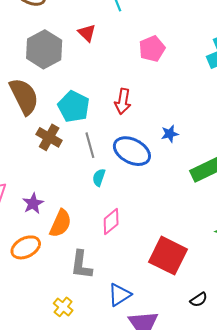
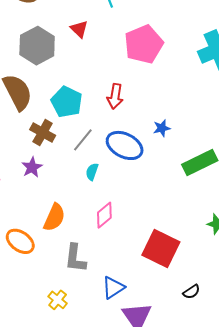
pink pentagon: (152, 49) -> (144, 44), size x1.5
gray line: (90, 145) -> (83, 140), turned 55
purple star: (33, 203) -> (32, 167), moved
orange ellipse: (26, 247) -> (20, 241), turned 64

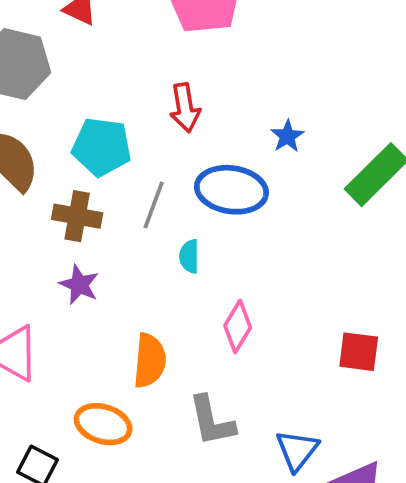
red square: (161, 248) -> (359, 352), size x0.6

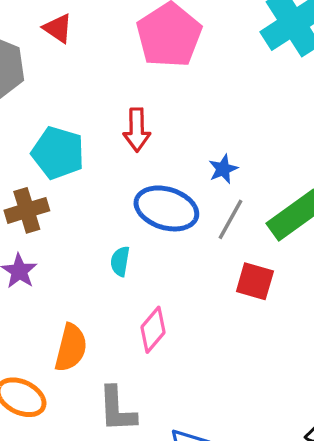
gray line: (154, 205) -> (230, 219), moved
brown cross: (77, 216) -> (27, 210), turned -36
red square: (359, 352) -> (255, 281), moved

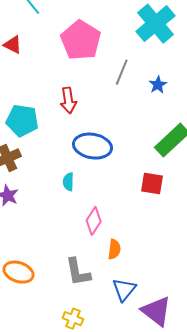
blue star: (223, 169) -> (158, 85), moved
gray line: (230, 219) -> (122, 72), moved
orange semicircle: (71, 348) -> (114, 249), moved, size x0.7

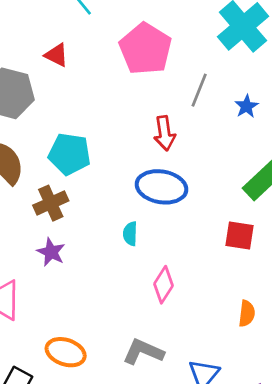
red arrow: (68, 100) -> (165, 133), moved
orange semicircle: (114, 249) -> (247, 313), moved
gray L-shape: (78, 272) -> (143, 352), turned 124

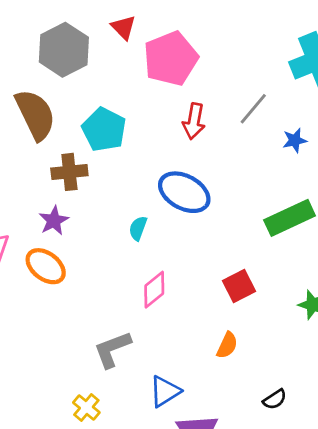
pink pentagon: (145, 49) -> (171, 59), moved
red arrow: (165, 133) -> (194, 121), moved
red square: (239, 235) -> (239, 286), moved, turned 36
orange ellipse: (66, 352) -> (46, 266), moved
gray L-shape: (143, 352) -> (112, 349), turned -63

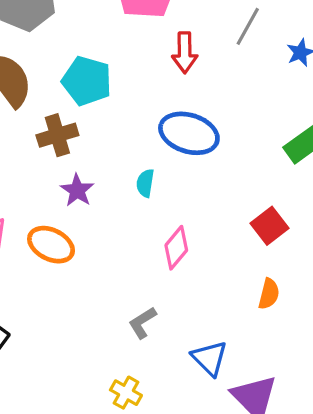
purple star: (54, 221) -> (77, 190), moved
gray L-shape: (112, 349) -> (142, 323), size x0.7
blue triangle: (165, 391) -> (210, 358), turned -32

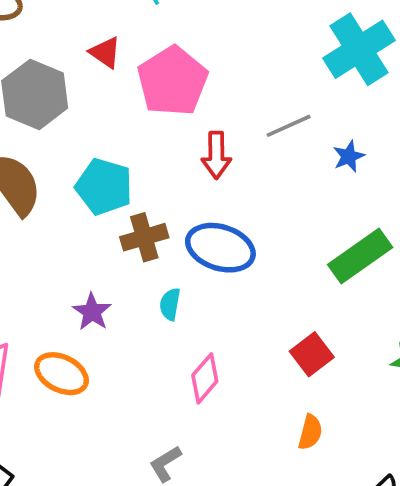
gray line: (248, 26) -> (289, 126), turned 36
brown cross: (57, 135) -> (144, 237), moved

